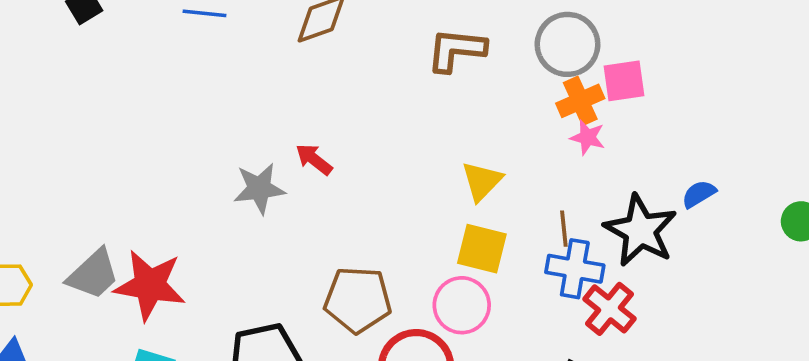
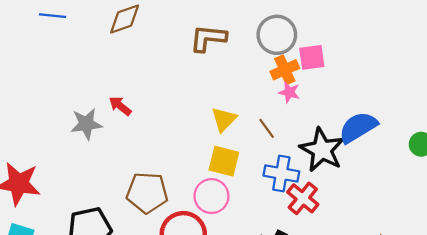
blue semicircle: (699, 194) -> (358, 127), size x1.8
brown line: (564, 229) -> (267, 128), moved, turned -30

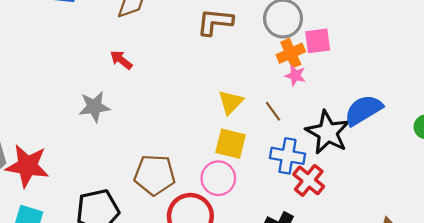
red arrow: (120, 106) -> (121, 60), moved

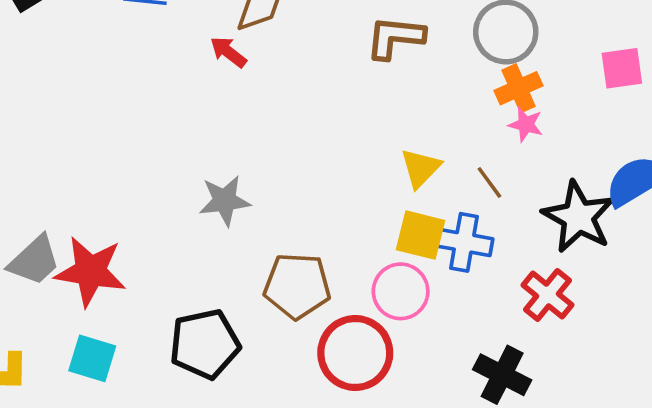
pink square: (318, 41) -> (622, 68), moved
red arrow: (121, 60) -> (228, 52), moved
gray star: (94, 107) -> (225, 201), moved
blue cross: (287, 156) -> (464, 242), moved

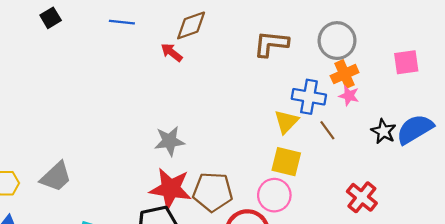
black star: (578, 217) -> (383, 131), moved, size x0.6
blue cross: (464, 242) -> (309, 97), moved
red star: (90, 271) -> (171, 189), moved

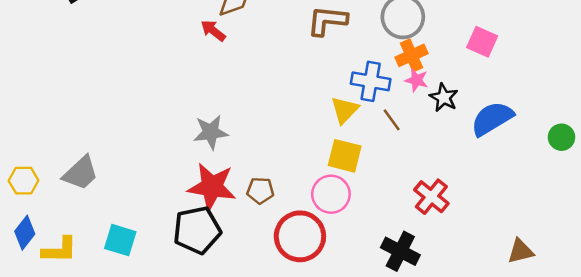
pink square: (406, 62) -> (482, 42), turned 32
black star: (383, 131) -> (444, 98), moved
brown pentagon: (213, 192) -> (260, 190), size x0.6

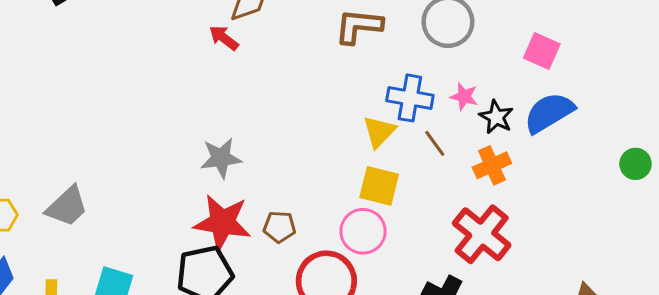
orange cross: (412, 55) -> (492, 165), moved
blue semicircle: (492, 119) -> (549, 113), moved
red cross: (431, 197) -> (482, 234), size x1.4

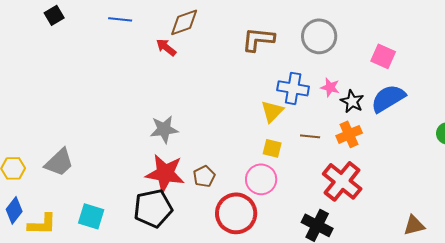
brown line: (435, 143) -> (310, 136), moved, turned -48
yellow square: (379, 186) -> (272, 148), size x0.7
brown pentagon: (279, 227) -> (204, 176), turned -30

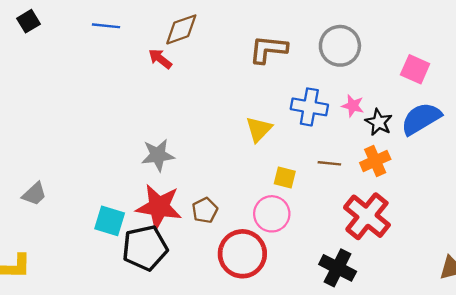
yellow triangle: (272, 111) -> (259, 129), moved
gray trapezoid: (59, 162) -> (34, 194), size x0.7
cyan square: (91, 216) -> (110, 221), moved

